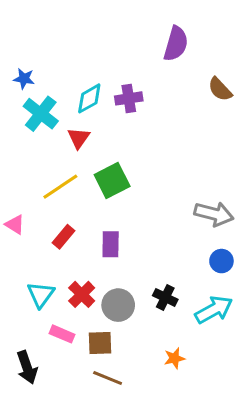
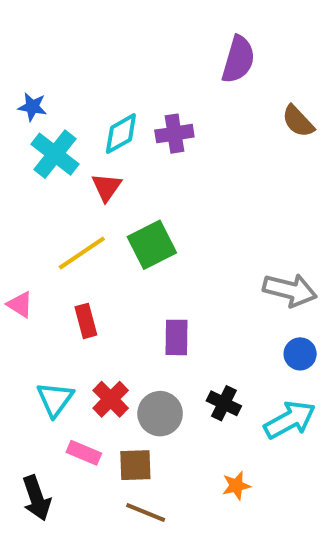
red rectangle: (63, 237) -> (86, 321), turned -55
purple rectangle: (111, 244) -> (177, 337), moved

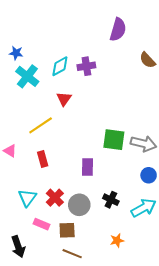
red triangle: (107, 187) -> (64, 99), moved
green square: (152, 245) -> (114, 140), moved, turned 35

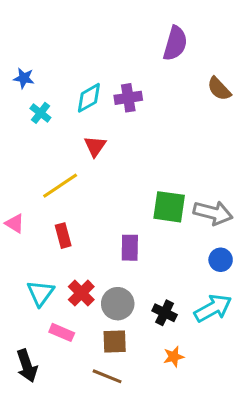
cyan cross: (27, 76) -> (40, 113), size x0.6
black cross: (111, 200) -> (165, 313), moved
brown square: (67, 230) -> (115, 341), moved

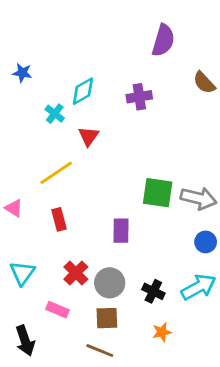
purple cross: (128, 98) -> (139, 97), moved
cyan cross: (40, 113) -> (55, 114), moved
cyan triangle: (40, 293) -> (22, 273), moved

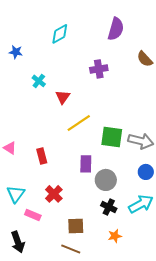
cyan diamond: (83, 91) -> (60, 34), moved
yellow line: (56, 173) -> (79, 123), moved
gray circle: (110, 283) -> (106, 180), moved
pink rectangle: (58, 310) -> (33, 215), moved

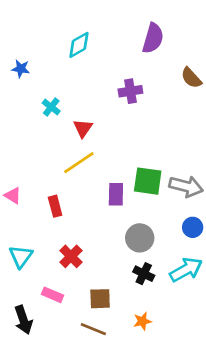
yellow line: (79, 123) -> (79, 163), moved
purple rectangle: (86, 164) -> (116, 194), moved
pink rectangle: (33, 215) -> (52, 295), moved
orange star: (115, 236) -> (142, 321), moved

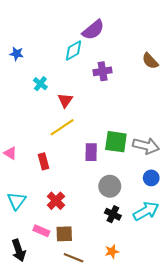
purple semicircle: (153, 38) -> (93, 30), moved, turned 35
cyan diamond: (79, 45) -> (74, 51), moved
brown square: (100, 299) -> (64, 234), moved

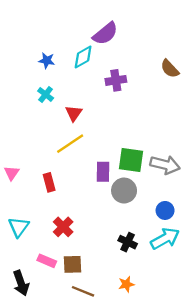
blue star: (17, 54) -> (47, 61), moved
pink triangle: (10, 153) -> (12, 173), turned 32
blue circle: (151, 178) -> (165, 210), moved
gray circle: (110, 186) -> (124, 191), moved

